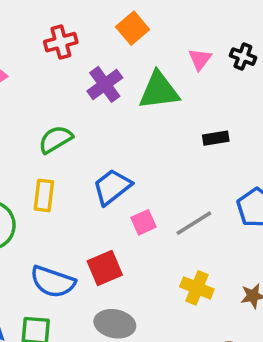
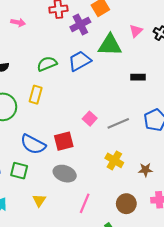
purple cross: (105, 84) -> (80, 24), moved
blue trapezoid: (112, 187) -> (80, 61), moved
pink square: (143, 222) -> (90, 119), turned -32

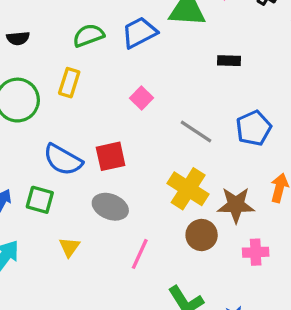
pink square: (90, 119) -> (141, 98), moved
gray line: (118, 123) -> (196, 132), turned 55
yellow cross: (114, 160) -> (188, 189), size x1.4
brown star: (145, 170) -> (236, 205), size x1.6
brown circle: (126, 204) -> (202, 235), moved

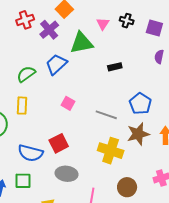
brown star: (236, 205) -> (138, 134), moved
brown circle: (202, 235) -> (127, 187), moved

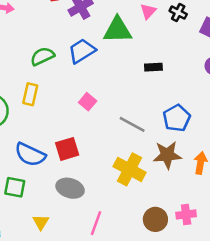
brown circle: (127, 187) -> (155, 219), moved

